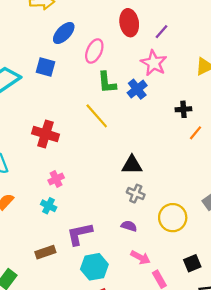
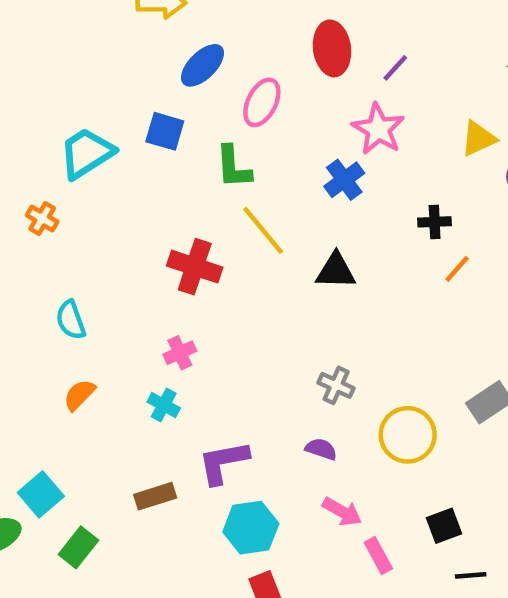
green L-shape: (107, 83) -> (233, 167), moved
red cross: (45, 134) -> (195, 267), moved
black triangle: (132, 165) -> (336, 271), moved

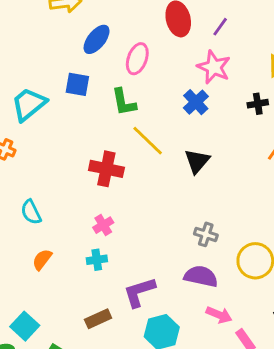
black cross: (435, 222) -> (258, 104), moved
black triangle: (336, 271) -> (197, 161), turned -44
cyan cross: (164, 405) -> (97, 260), turned -30
purple semicircle: (321, 449) -> (201, 276), size x1.6

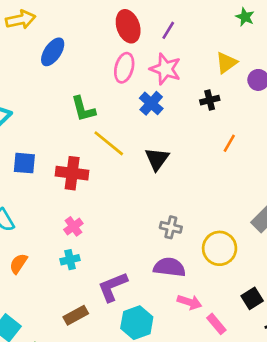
pink ellipse: (137, 59) -> (124, 68), moved
blue square: (77, 84) -> (24, 163), moved

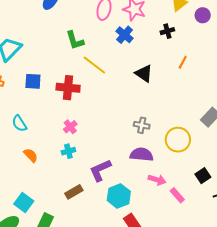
black triangle: (157, 159) -> (144, 74), moved, turned -30
orange semicircle: (18, 264) -> (31, 155), turned 105

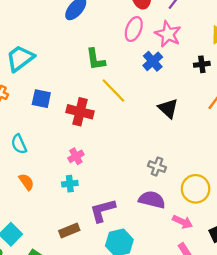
pink arrow: (157, 180) -> (183, 222), moved

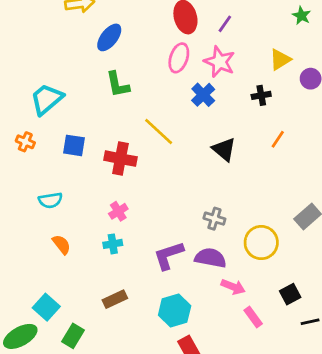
green L-shape: (96, 59) -> (118, 84), moved
cyan semicircle: (19, 144) -> (50, 200), turned -72
purple L-shape: (103, 210) -> (169, 255), moved
pink arrow: (183, 222) -> (233, 287), moved

